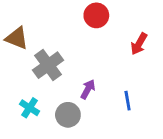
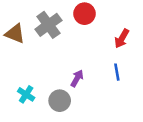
gray cross: (48, 65) -> (48, 25), moved
blue line: (128, 101) -> (117, 72), moved

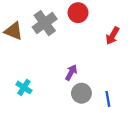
blue line: (117, 72) -> (108, 99), moved
gray circle: (60, 101) -> (81, 93), moved

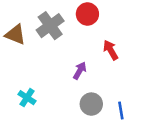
red arrow: (113, 36) -> (111, 50), moved, turned 120
purple arrow: (71, 72) -> (80, 71), moved

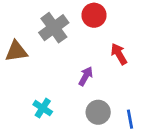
brown triangle: (15, 35) -> (16, 51), moved, turned -30
cyan cross: (27, 98) -> (43, 108), moved

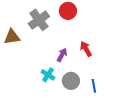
red arrow: (119, 54) -> (86, 49), moved
cyan cross: (43, 108) -> (48, 75), moved

